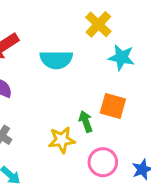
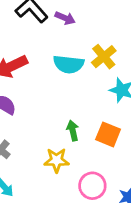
cyan semicircle: (56, 60) -> (69, 64), moved
green arrow: (86, 121) -> (73, 131), moved

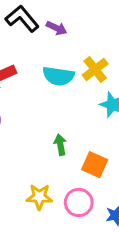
orange square: (108, 134) -> (95, 165), moved
yellow star: (57, 160) -> (39, 197), moved

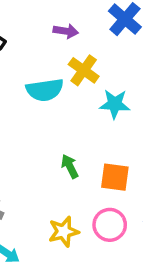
purple arrow: (57, 28) -> (66, 31), moved

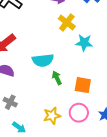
cyan semicircle: (45, 90) -> (43, 60), moved

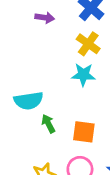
yellow cross: (67, 22) -> (88, 44), moved

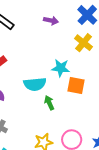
cyan star: (83, 75) -> (61, 68), moved
orange square: (84, 132) -> (76, 85), moved

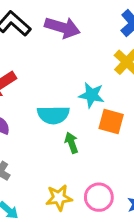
purple arrow: (51, 20) -> (62, 27), moved, size x1.6

